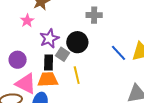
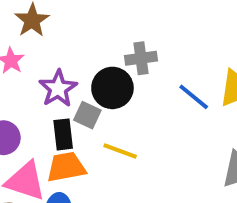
gray cross: (94, 15) -> (141, 58), moved
yellow line: (77, 75) -> (120, 151), turned -48

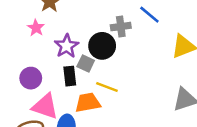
blue line: (194, 97) -> (149, 15), moved
orange trapezoid: (66, 167) -> (88, 103), moved

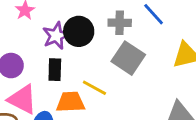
black circle: (102, 46) -> (79, 31), moved
gray square: (86, 64) -> (128, 58), moved, size x1.6

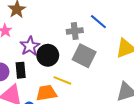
black circle: (79, 31) -> (48, 55), moved
black rectangle: (55, 70) -> (21, 70), moved

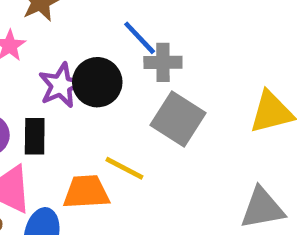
blue line: (98, 22) -> (140, 38), moved
black circle: (48, 55) -> (97, 82), moved

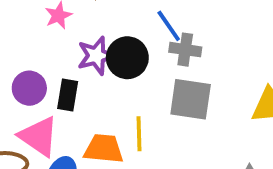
gray square: (178, 119) -> (191, 99), turned -33
yellow line: (124, 168) -> (139, 134), turned 52

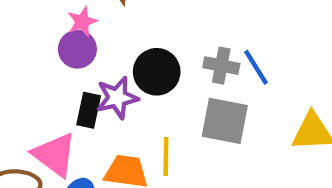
blue line: (169, 26) -> (256, 67), moved
purple star: (96, 56) -> (117, 98), moved
purple circle: (29, 88) -> (77, 49), moved

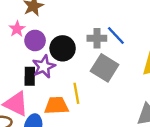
purple circle: (77, 49) -> (35, 40), moved
gray square: (225, 121) -> (105, 68), turned 32

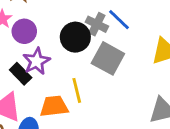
gray cross: (97, 38) -> (97, 24), turned 30
black circle: (63, 48) -> (75, 37), moved
black rectangle: (30, 76) -> (21, 74), turned -42

